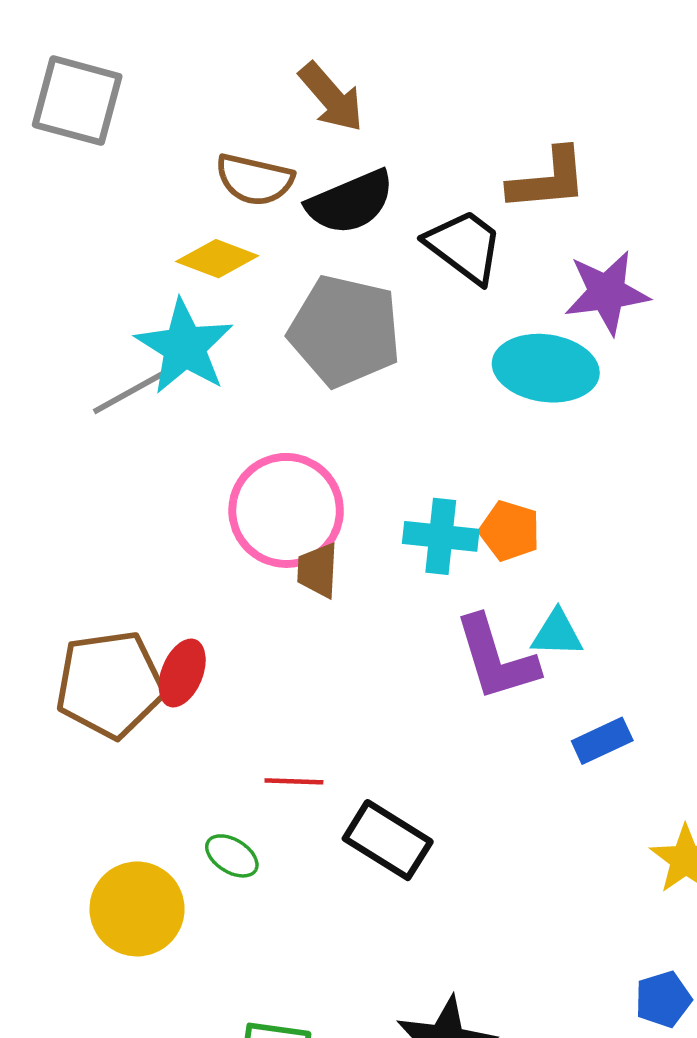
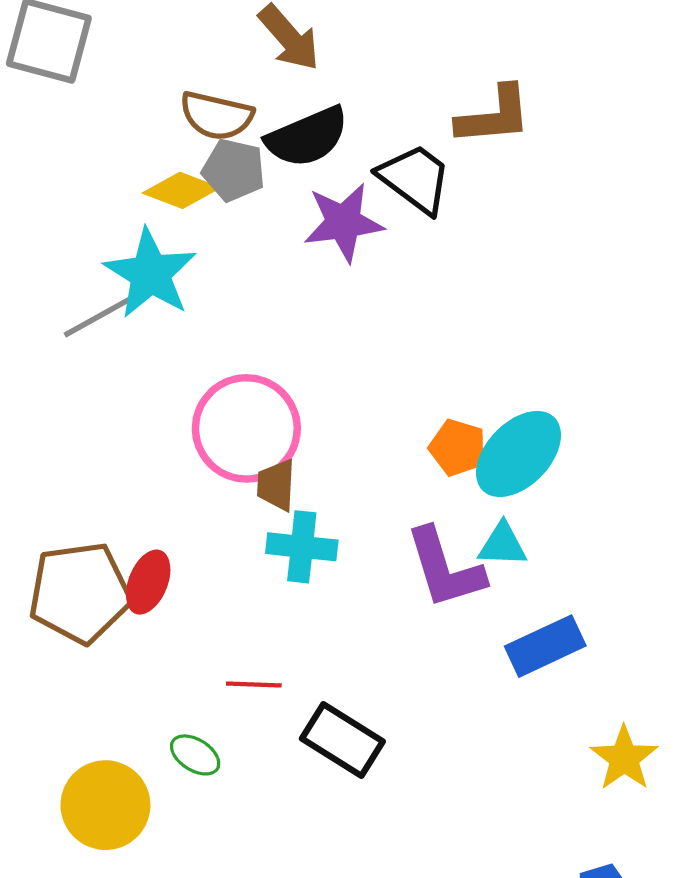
purple star: (607, 292) -> (343, 222), moved
gray pentagon: (345, 331) -> (234, 170), moved, size x0.6
cyan ellipse: (546, 368) -> (519, 454), moved, turned -54
cyan cross: (441, 536) -> (302, 547), moved
blue rectangle: (602, 741) -> (545, 646), size x1.4

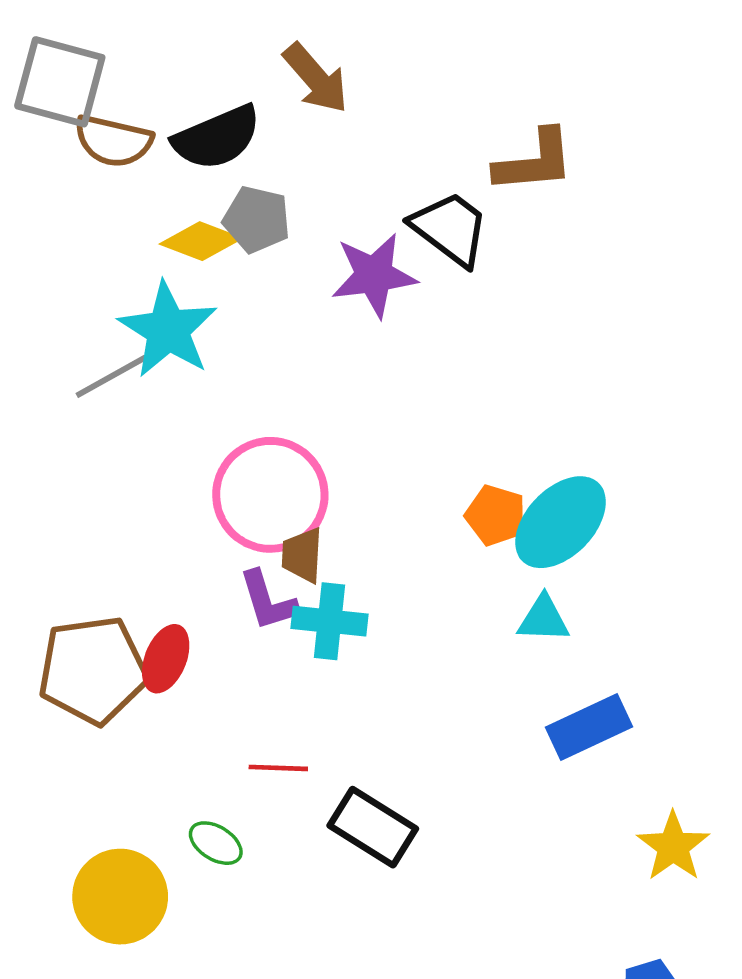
brown semicircle: (216, 116) -> (113, 141), moved
black semicircle: (307, 137) -> (217, 138), moved
purple L-shape: (445, 568) -> (268, 601), moved, size x0.7

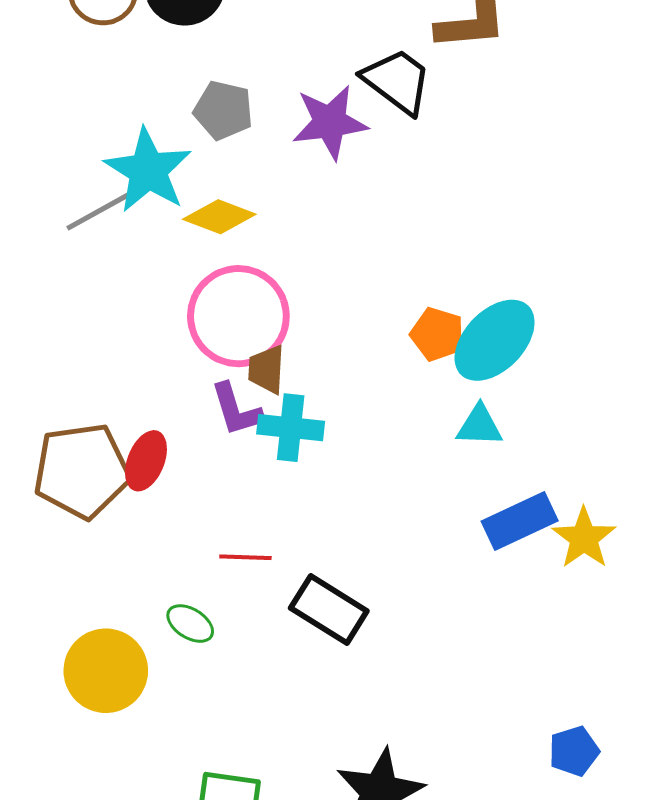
gray pentagon: (257, 219) -> (223, 110), moved
yellow diamond: (201, 241) -> (219, 217), moved
yellow star: (673, 846) -> (584, 538), moved

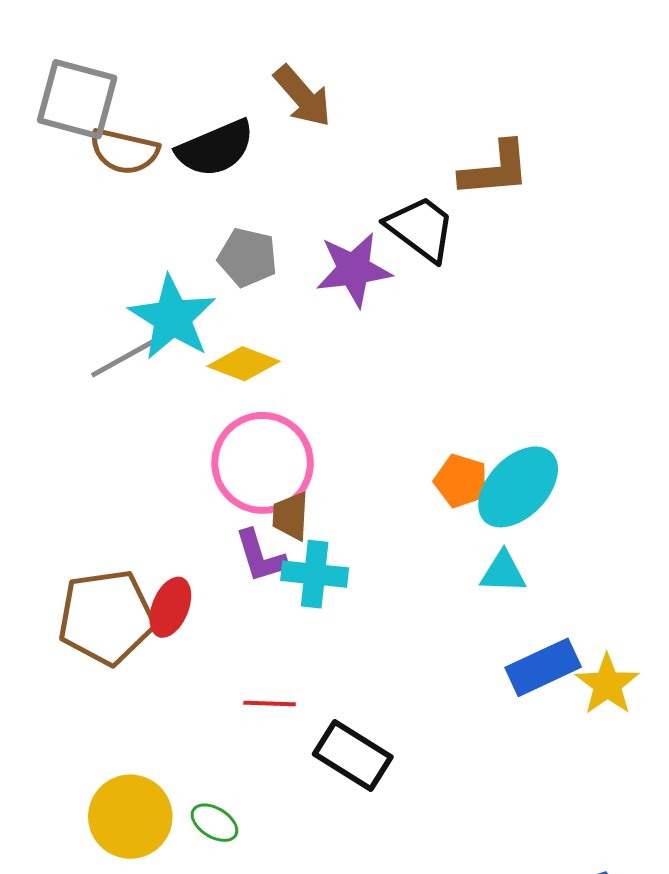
green ellipse: (190, 624) -> (214, 823), moved

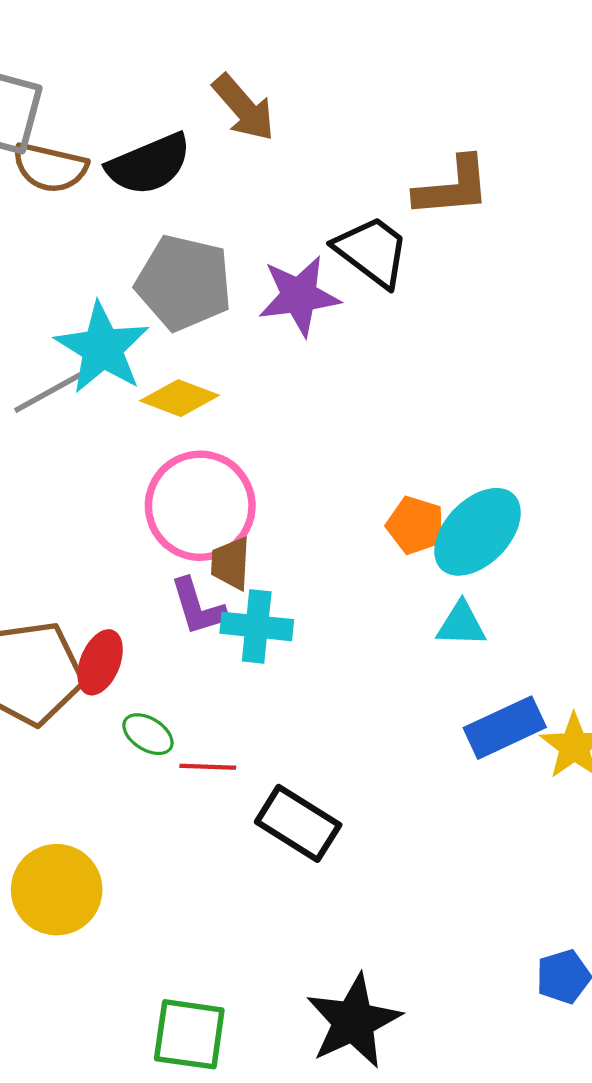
gray pentagon: (248, 257) -> (184, 283), size x1.5
green ellipse: (214, 823) -> (148, 734), moved

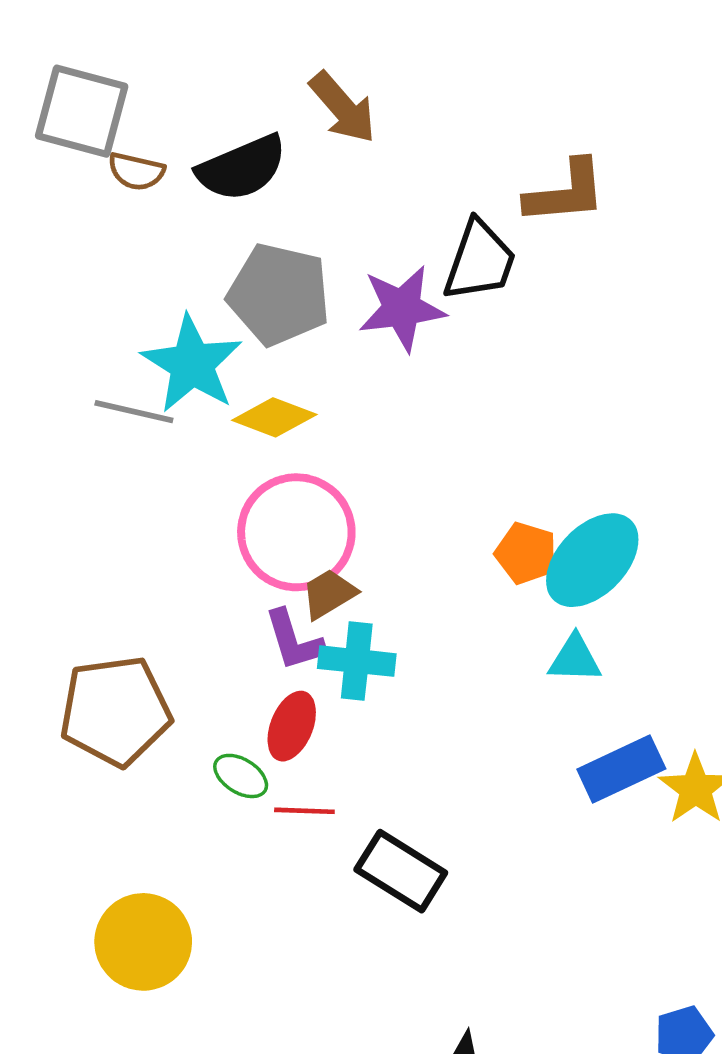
brown semicircle: (50, 167) -> (136, 171), size x0.7
black trapezoid: (372, 251) -> (480, 261), turned 72
gray line: (48, 393) -> (134, 412), turned 42
brown trapezoid: (231, 563) -> (329, 594), turned 56
red ellipse: (100, 662) -> (292, 726), moved

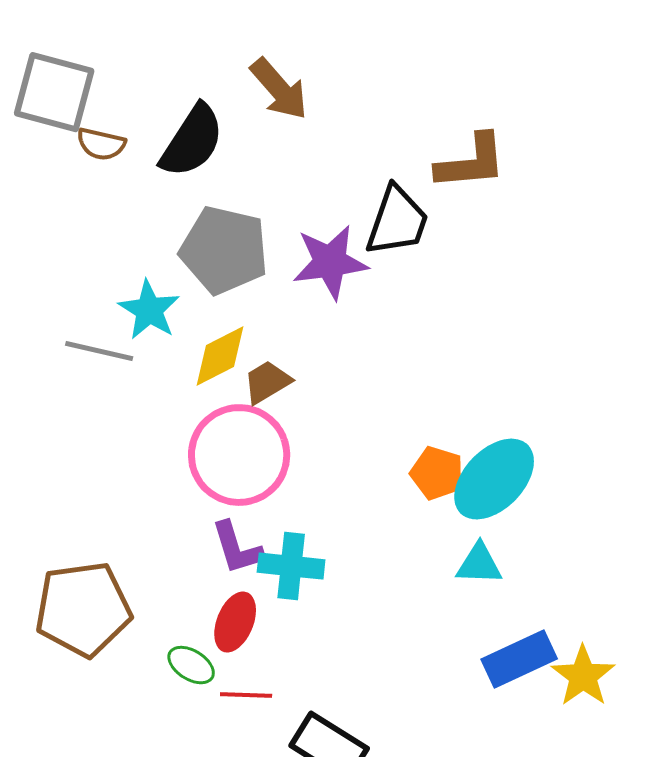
black semicircle: (242, 168) -> (192, 141), turned -34
cyan star: (192, 364) -> (149, 310), size x0.7
yellow diamond: (274, 417) -> (220, 356), turned -48
brown trapezoid: (329, 594) -> (267, 382), moved

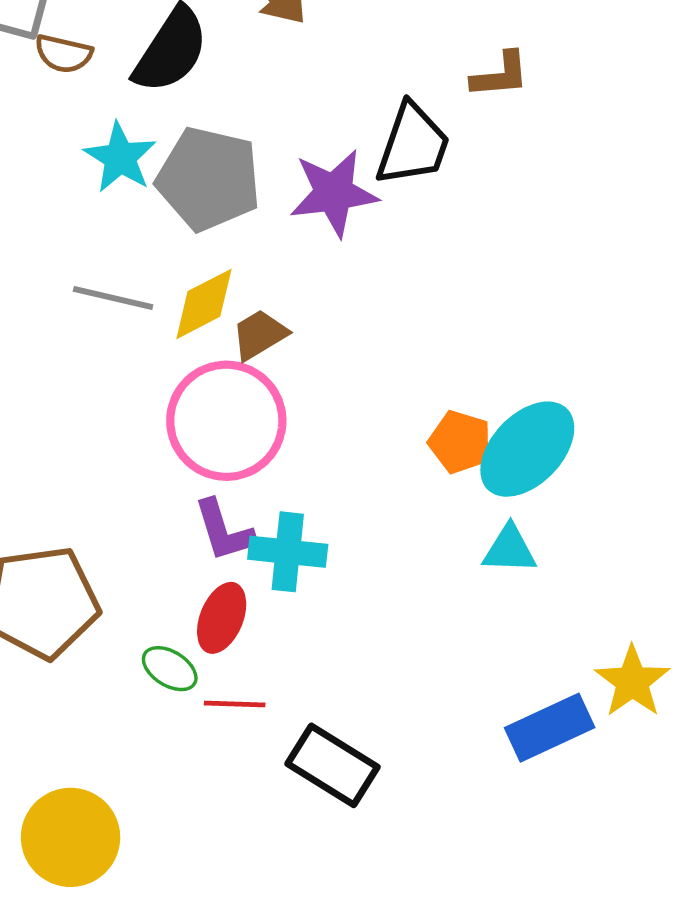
brown L-shape: (471, 162) -> (500, 75), size x0.7
cyan star: (149, 310) -> (120, 158), moved
gray line: (99, 351) -> (113, 298), moved
blue rectangle: (519, 659) -> (550, 728), moved

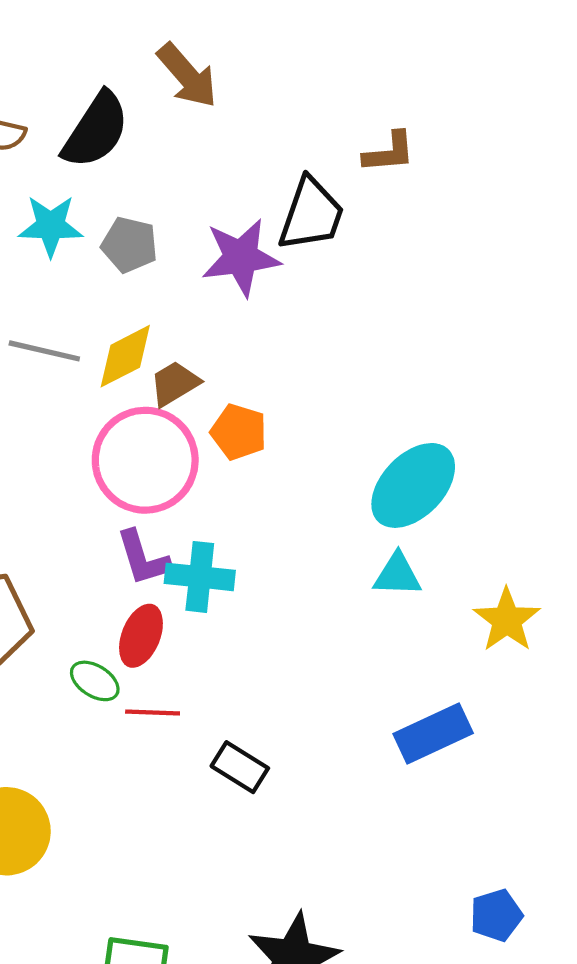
cyan star: (120, 158) -> (51, 226), turned -30
gray pentagon: (209, 179) -> (129, 245), size x0.6
orange pentagon: (460, 442) -> (239, 432), moved
yellow star: (632, 682) -> (507, 620), moved
black rectangle: (333, 765) -> (240, 767), size x0.7

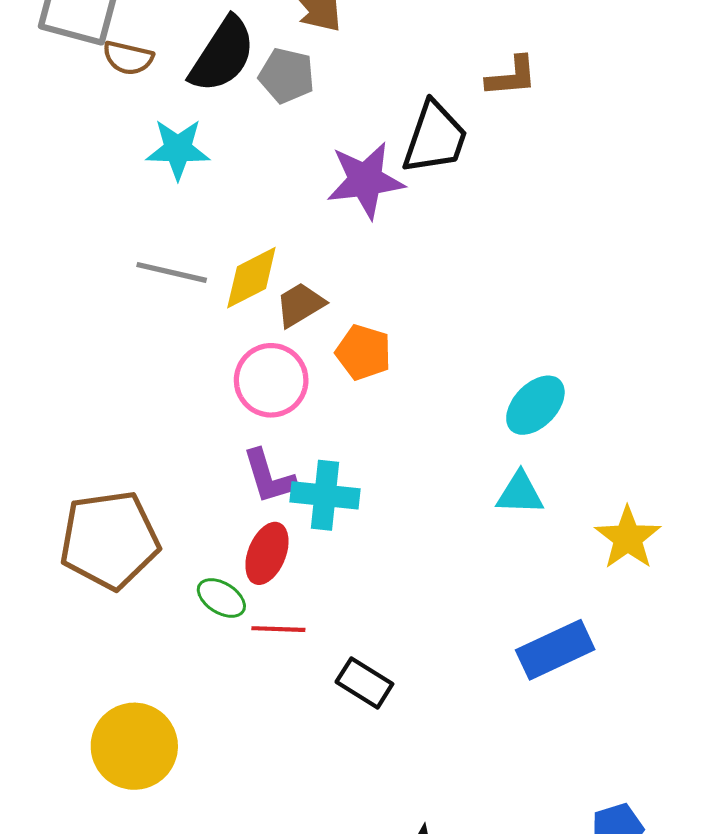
gray pentagon: (129, 245) -> (287, 76), moved
pink circle: (145, 460) -> (271, 380), size x0.7
cyan ellipse: (413, 485) -> (535, 405), size x0.7

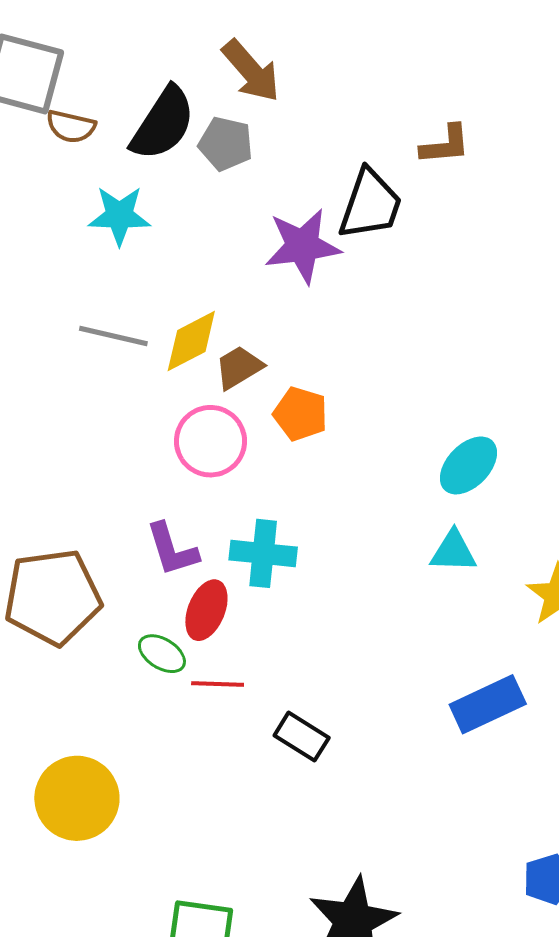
purple L-shape: (269, 477) -> (172, 549), moved

